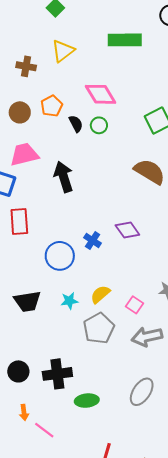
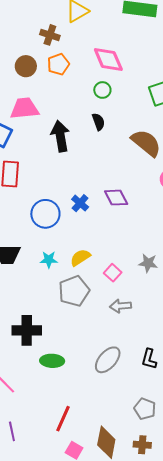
brown cross: (26, 66) -> (50, 35), moved
black semicircle: (76, 124) -> (98, 122), moved
gray arrow: (147, 337) -> (121, 306), size x0.7

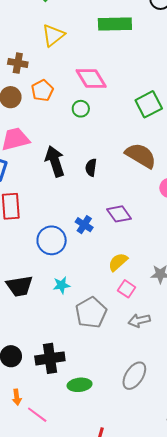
brown cross: (50, 35) -> (18, 63), moved
green circle: (102, 90) -> (81, 109), moved
black semicircle: (98, 122) -> (91, 168), moved, turned -144
yellow semicircle: (80, 258) -> (118, 262), moved

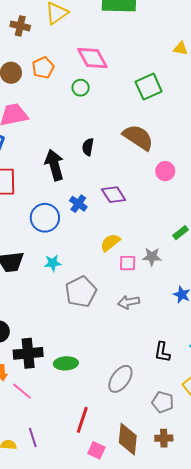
brown cross: (18, 63) -> (20, 26), moved
black arrow: (55, 161) -> (54, 165), moved
pink square: (127, 289) -> (128, 263), moved, turned -36
black cross: (50, 358) -> (28, 353), moved
gray ellipse: (134, 376) -> (120, 379), moved

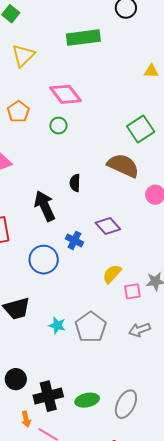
green square: (149, 87) -> (141, 129), moved
cyan star: (53, 263) -> (57, 325), moved, turned 30
gray ellipse: (120, 379) -> (126, 404), moved

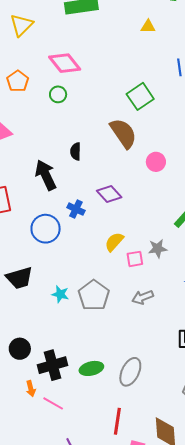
yellow triangle: (151, 71) -> (148, 27), moved
brown semicircle: (123, 166) -> (123, 133), turned 32

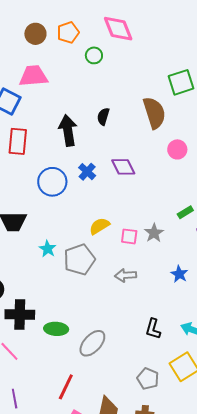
green circle: (58, 94) -> (94, 55), moved
yellow semicircle: (114, 242) -> (99, 226), moved
gray star: (158, 249) -> (154, 233), turned 30

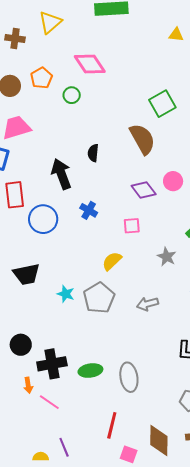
pink circle: (177, 149) -> (173, 181), moved
purple diamond: (123, 167) -> (144, 190), moved
blue circle: (52, 182) -> (43, 219), moved
pink square: (129, 236) -> (132, 226), moved
gray ellipse: (92, 343) -> (129, 377), turned -40

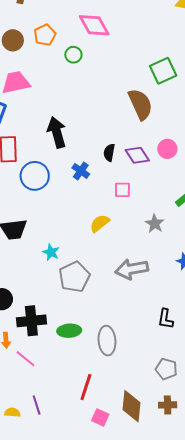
black semicircle: (93, 153) -> (109, 153), moved
gray pentagon: (99, 298) -> (74, 277), moved
gray arrow: (147, 304) -> (132, 269), size x1.5

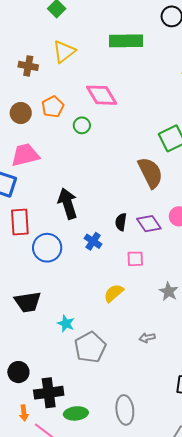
gray arrow: (132, 269) -> (147, 338), size x0.5
green ellipse: (69, 331) -> (76, 413), moved

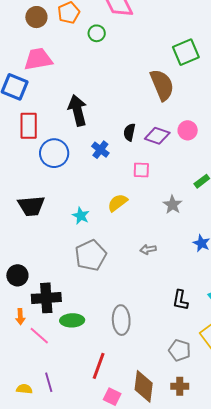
purple diamond: (149, 224) -> (157, 136), turned -40
cyan star: (66, 324) -> (81, 216), moved

